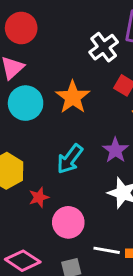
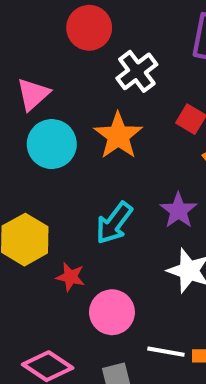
red circle: (21, 28) -> (89, 28), moved
white cross: (104, 47) -> (137, 71), moved
red star: (39, 197) -> (70, 277), turned 30

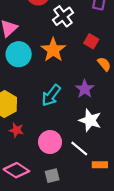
red star: (70, 277) -> (16, 130), moved
white line: (166, 352) -> (79, 149), moved, turned 30

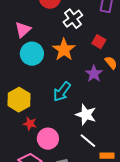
purple star: (85, 89) -> (94, 74), moved
white star: (90, 120) -> (86, 115), moved
pink circle: (50, 142) -> (48, 139), moved

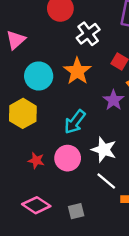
pink triangle: (23, 30) -> (16, 40), moved
yellow hexagon: (19, 100) -> (23, 113), moved
pink circle: (48, 139) -> (68, 158), moved

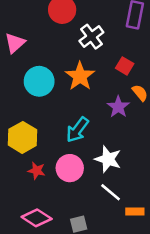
yellow hexagon: (23, 113) -> (23, 137), moved

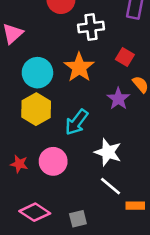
white cross: (91, 37) -> (91, 27), turned 30
yellow hexagon: (23, 137) -> (36, 109), moved
pink circle: (70, 168) -> (53, 161), moved
red star: (37, 171) -> (19, 164), moved

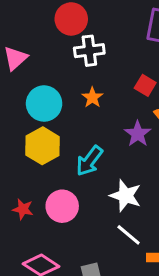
white cross: (91, 27) -> (89, 51), moved
orange star: (79, 67) -> (92, 97), size x0.6

